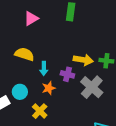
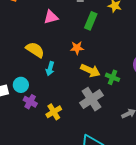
purple cross: (67, 74) -> (30, 102), moved
orange star: (49, 88) -> (77, 48), moved
yellow cross: (40, 111) -> (54, 112), moved

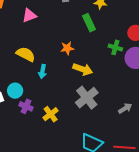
pink triangle: (51, 17) -> (29, 15), moved
green rectangle: (91, 21) -> (89, 23), moved, turned -42
green cross: (112, 77) -> (115, 47), moved

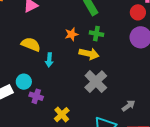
green cross: (115, 47) -> (96, 34), moved
gray arrow: (125, 108) -> (129, 106), moved
yellow cross: (51, 114) -> (62, 115), moved

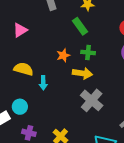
purple cross: (36, 96) -> (29, 133), moved

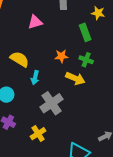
pink triangle: (20, 30) -> (35, 22), moved
gray cross: (92, 100) -> (52, 103), moved

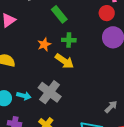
cyan arrow: (35, 78) -> (24, 96), moved, turned -72
yellow arrow: (75, 78) -> (64, 61), turned 30

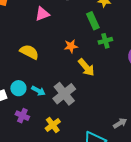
green cross: (69, 40) -> (105, 41), moved, turned -32

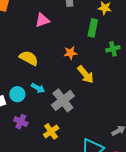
green rectangle: (93, 21) -> (93, 28), turned 36
green cross: (105, 41) -> (113, 49), moved
cyan arrow: (38, 91) -> (38, 88), moved

